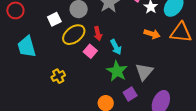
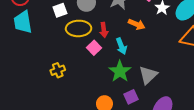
orange arrow: (152, 34) -> (137, 24), moved
yellow ellipse: (74, 35) -> (79, 28), turned 30
cyan trapezoid: (27, 47) -> (23, 22), moved

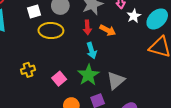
red arrow: (104, 30) -> (87, 27), moved
pink square: (94, 48) -> (59, 79), moved

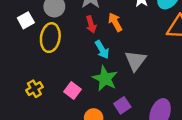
orange arrow: (108, 30) -> (115, 22), turned -133
yellow ellipse: (51, 31) -> (50, 38), turned -70
gray triangle: (116, 80) -> (135, 61), moved

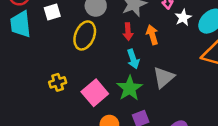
white square: (26, 20) -> (52, 12), moved
pink square: (73, 91) -> (95, 93), size x1.5

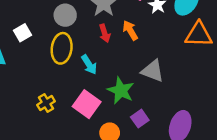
cyan arrow: (133, 59) -> (89, 65), moved
gray triangle: (164, 77) -> (153, 71), turned -45

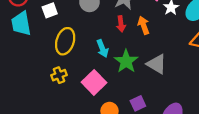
yellow ellipse: (62, 48) -> (65, 41), moved
green star: (121, 91) -> (126, 61), moved

